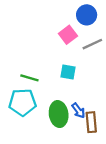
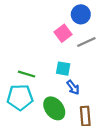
blue arrow: (78, 111) -> (73, 87), moved
green ellipse: (59, 114) -> (54, 108), turned -30

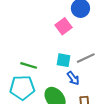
gray line: (86, 42) -> (86, 58), moved

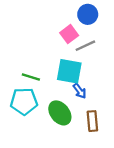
gray line: (86, 58) -> (85, 46), moved
cyan square: (64, 60) -> (69, 71), size x1.6

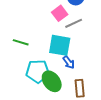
green line: (31, 77) -> (21, 42), moved
cyan pentagon: (24, 101) -> (38, 71), moved

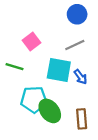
pink square: (60, 13) -> (32, 42), moved
blue arrow: (69, 62) -> (80, 77), moved

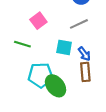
cyan square: (59, 70) -> (64, 47), size x0.7
brown rectangle: (82, 119) -> (85, 72), moved

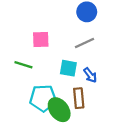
pink square: (38, 21) -> (41, 39), turned 35
brown rectangle: (85, 72) -> (79, 98), moved

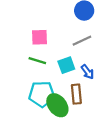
green line: (23, 65) -> (37, 61), moved
cyan square: (68, 68) -> (66, 65), turned -30

